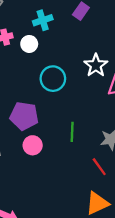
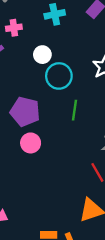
white circle: (29, 44) -> (42, 55), moved
green line: (72, 132) -> (75, 110), moved

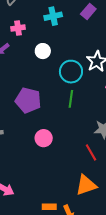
cyan circle: (59, 76) -> (71, 72), moved
pink circle: (31, 143) -> (44, 138), moved

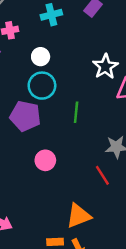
cyan circle: (71, 72) -> (42, 86), moved
orange triangle: (86, 185) -> (78, 216), moved

